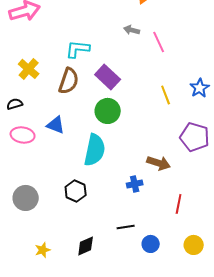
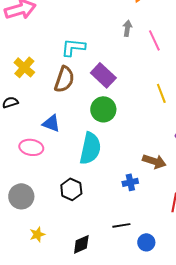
gray arrow: (132, 30) -> (127, 28), turned 84
pink ellipse: (23, 135) -> (31, 147), moved
yellow star: (43, 250) -> (37, 234), moved

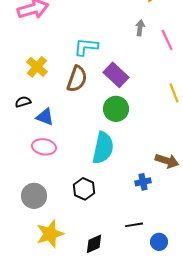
blue triangle: (51, 123) -> (45, 117), moved
yellow star: (37, 234) -> (50, 234), size x1.8

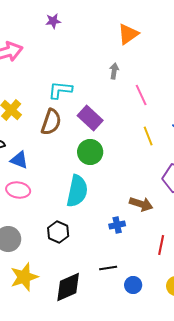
pink line: (167, 40) -> (141, 95), moved
black diamond: (94, 244) -> (68, 287), size x1.5

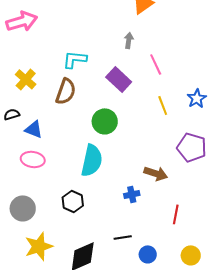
purple rectangle: (90, 118) -> (119, 79), moved

